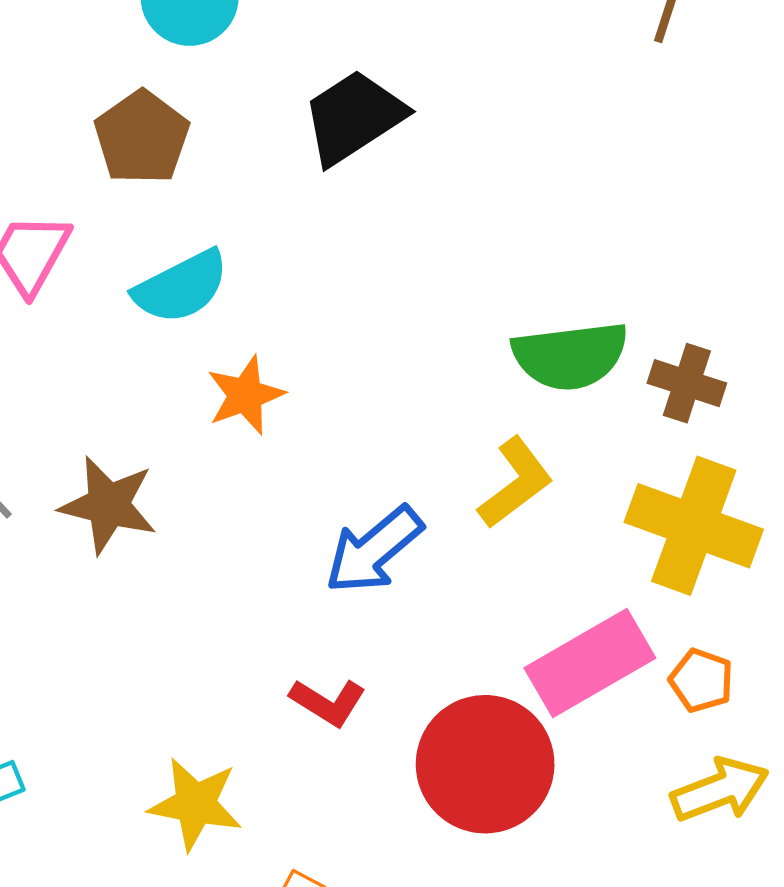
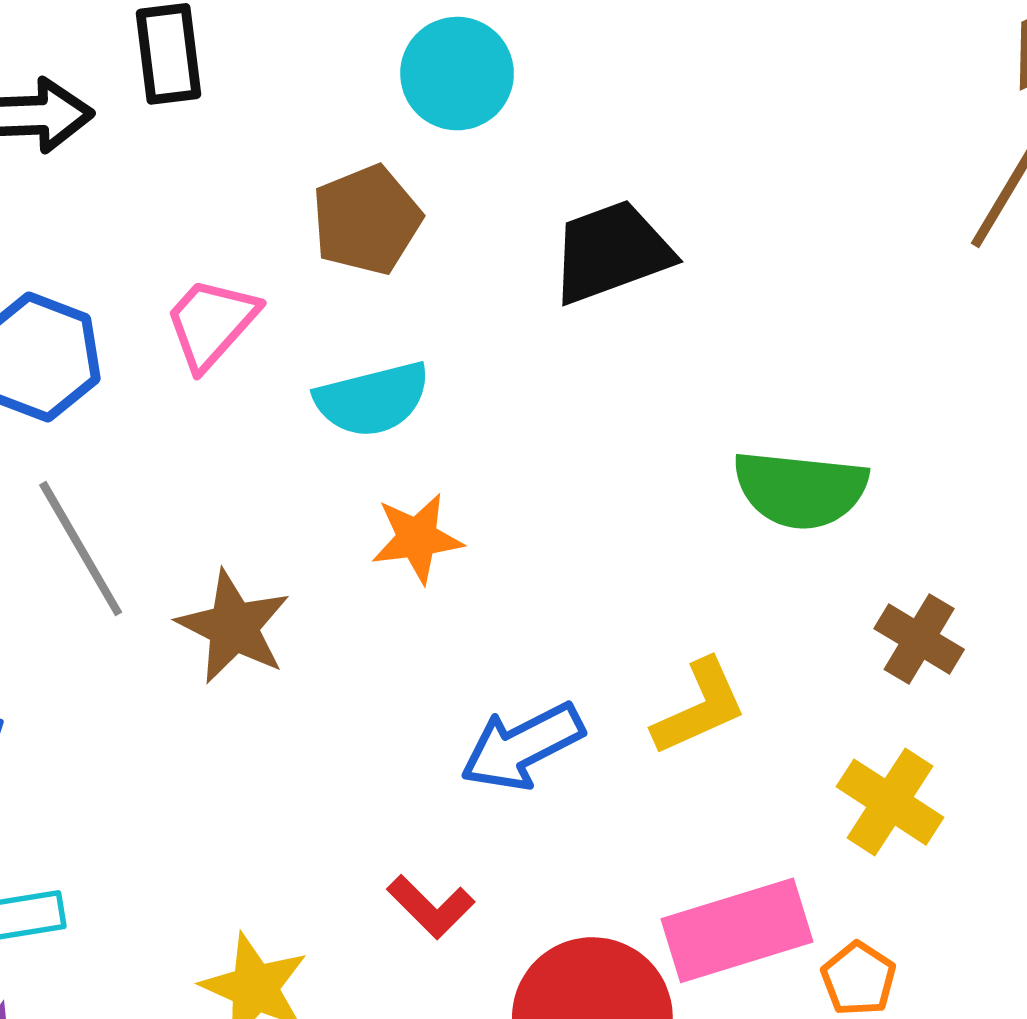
green semicircle: (570, 356) -> (800, 489), moved
yellow cross: (694, 526) -> (890, 802), size x0.7

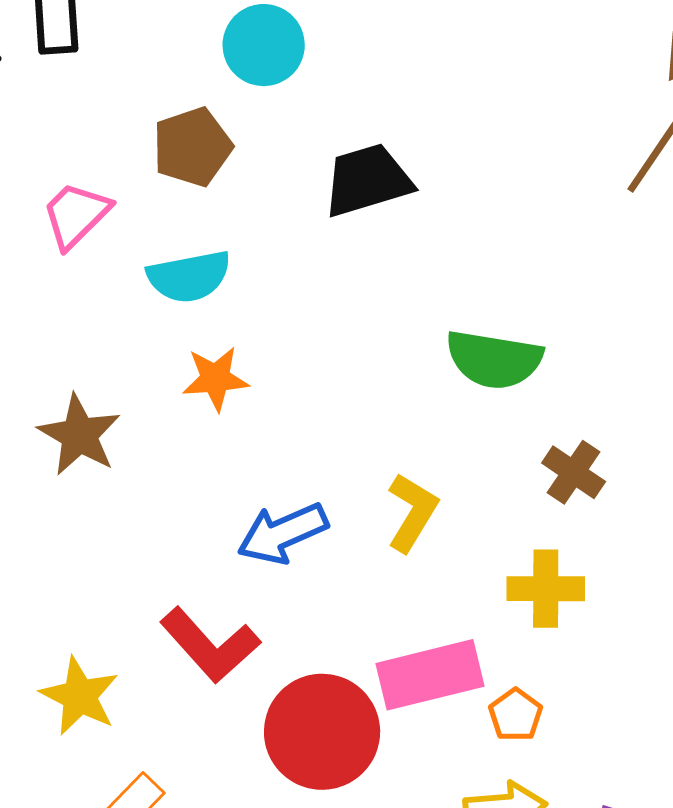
yellow L-shape: (700, 707) -> (412, 512), turned -38
yellow cross: (890, 802) -> (546, 589), turned -36
red L-shape: (431, 907) -> (210, 645), size x1.6

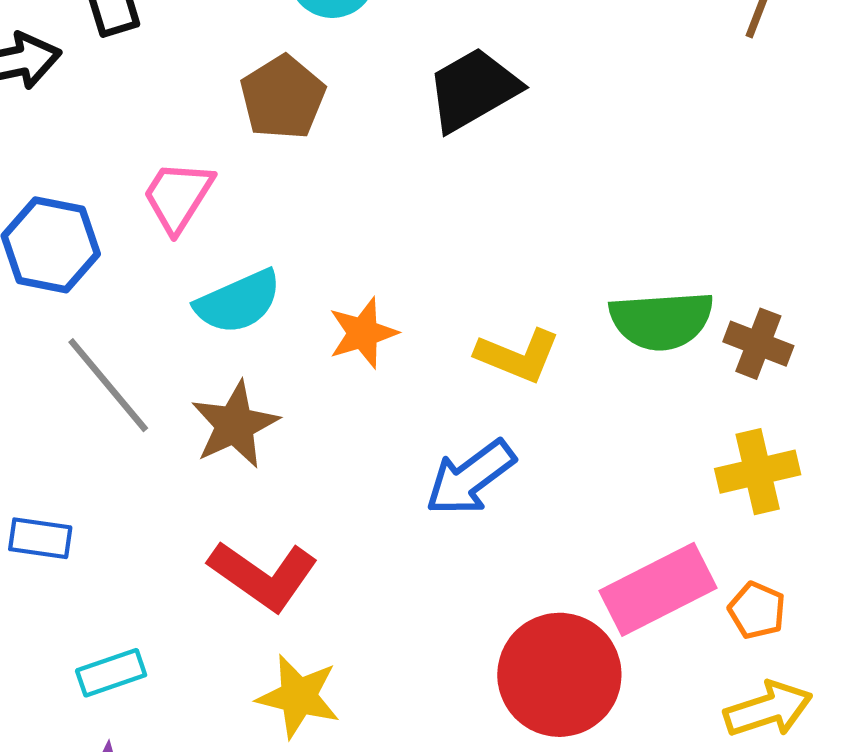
cyan semicircle: (189, 277) -> (238, 302), moved
green semicircle: (494, 359) -> (661, 320), moved
brown star: (79, 435) -> (235, 425), turned 30
yellow L-shape: (412, 512) -> (518, 356), moved, turned 94
red L-shape: (210, 645) -> (263, 575), moved

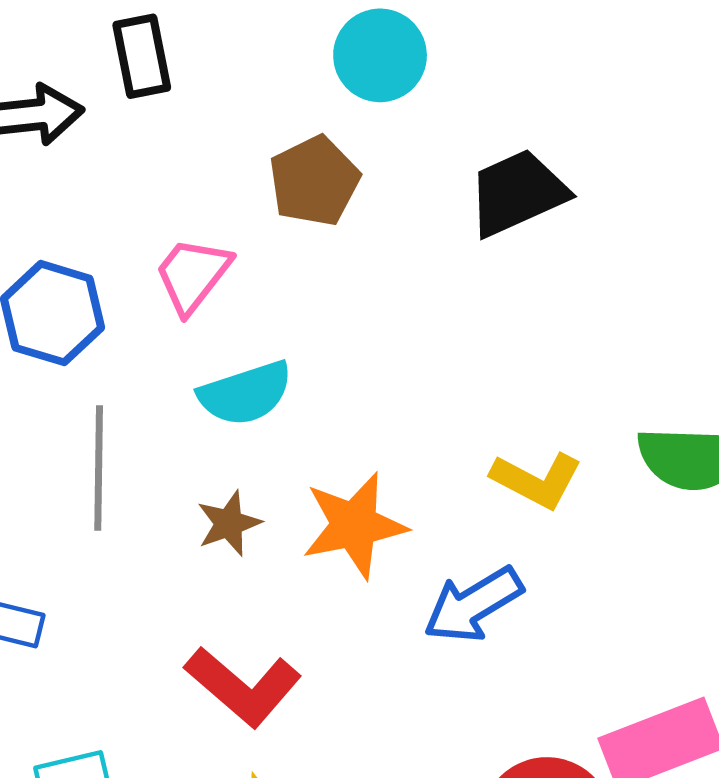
orange star: (363, 333) -> (354, 525), moved, size x1.4
gray line: (108, 385) -> (99, 468), turned 35
brown star: (235, 425) -> (229, 523), size x0.7

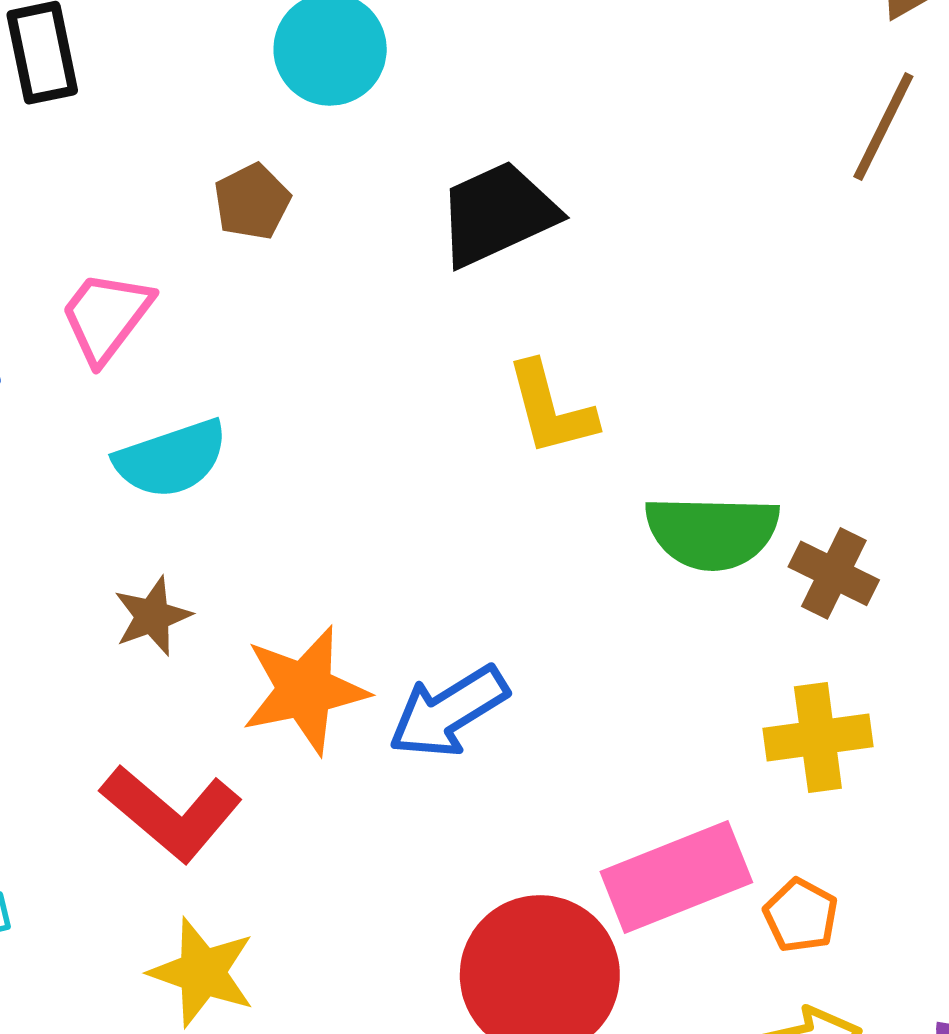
brown pentagon: (314, 181) -> (252, 202), size x0.7
yellow L-shape: (537, 480) -> (551, 409), moved, turned 48
orange star: (354, 525) -> (305, 690), moved

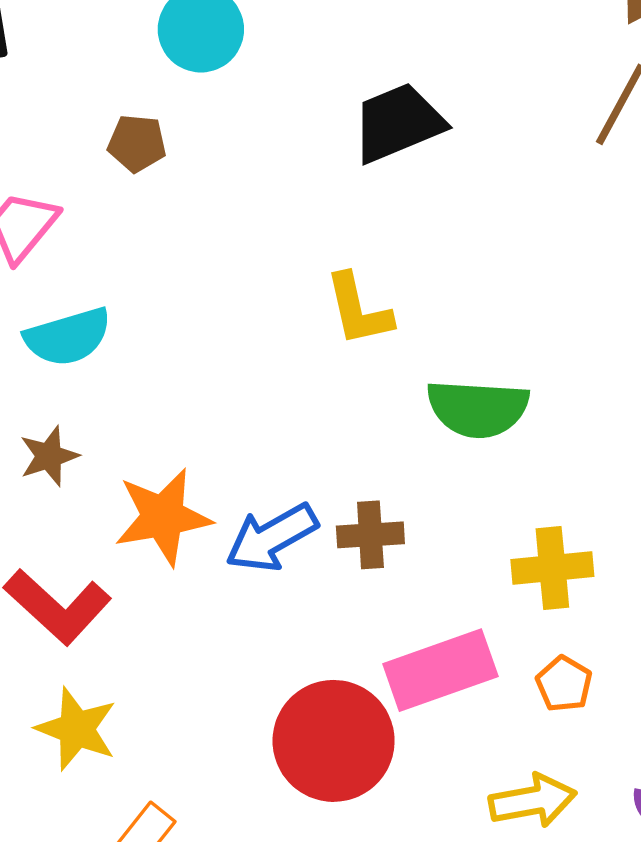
brown pentagon: (252, 202) -> (137, 143), turned 30
black trapezoid: (497, 214) -> (398, 123), moved
brown cross: (834, 573) -> (370, 535), moved, turned -32
orange pentagon: (801, 915) -> (564, 684), moved

